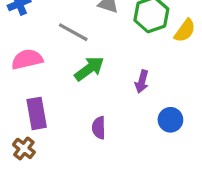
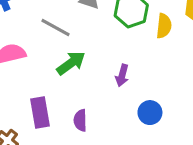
yellow semicircle: (185, 31) -> (164, 26), turned -30
purple rectangle: (37, 113) -> (40, 113), moved

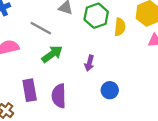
purple semicircle: (80, 120) -> (59, 96), size x1.5

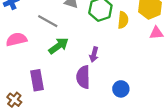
blue circle: (110, 90) -> (121, 89), moved
purple semicircle: (59, 96) -> (83, 77), moved

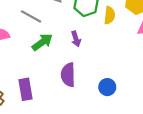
purple arrow: (94, 54) -> (76, 39), moved, turned -32
purple rectangle: (37, 80) -> (25, 89), moved

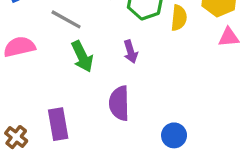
green arrow: (42, 42) -> (82, 56), turned 100
blue circle: (107, 87) -> (174, 135), moved

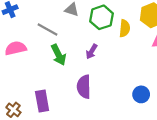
purple arrow: (131, 52) -> (92, 51), turned 48
blue circle: (174, 135) -> (141, 94), moved

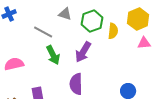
pink semicircle: (16, 48) -> (14, 64), moved
purple arrow: (92, 51) -> (83, 52), size x1.5

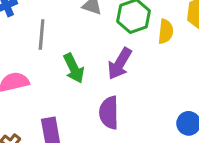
gray line: (43, 32) -> (42, 35), moved, turned 66

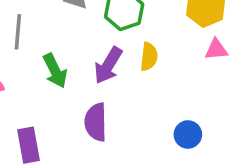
yellow semicircle: (166, 31) -> (149, 57), moved

